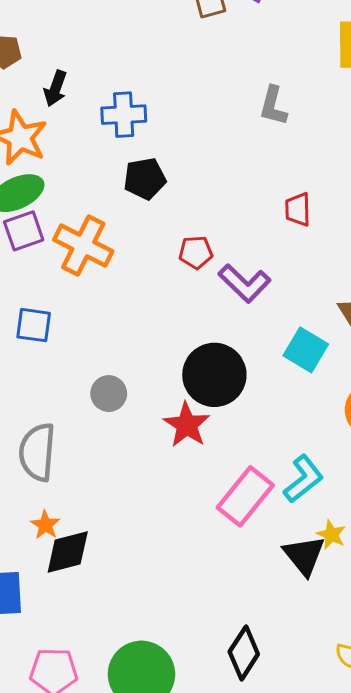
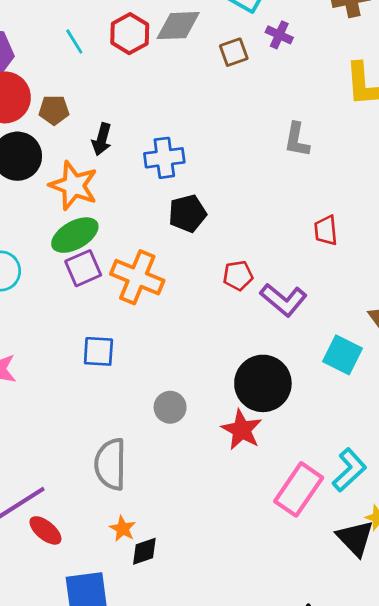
black diamond: (68, 552) -> (144, 551), size x0.7

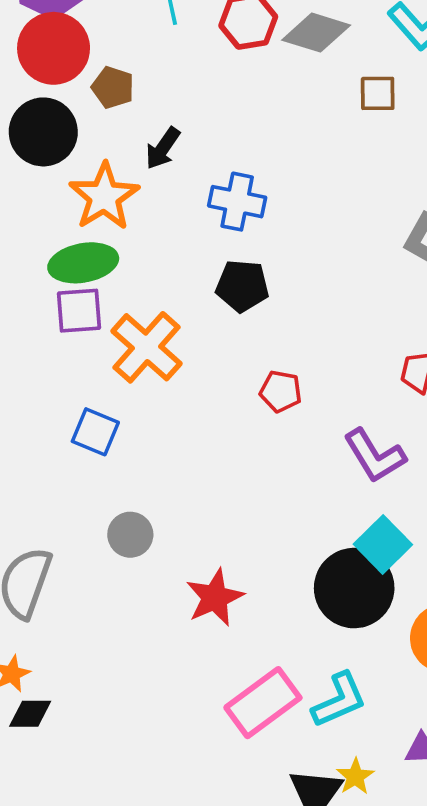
purple L-shape: (283, 300) -> (375, 456), moved
blue square: (98, 351) -> (95, 432), moved
black circle: (263, 383) -> (354, 588), moved

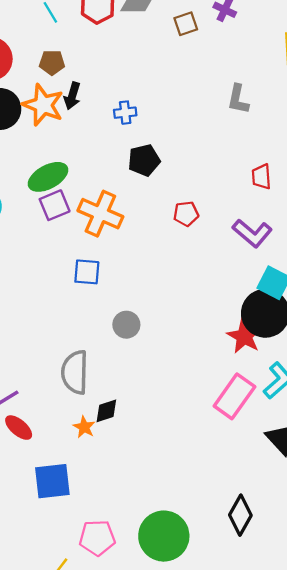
brown pentagon: (113, 87) -> (52, 63), moved
orange star: (104, 197) -> (43, 105), moved
blue cross: (237, 202) -> (125, 113), size x0.7
red star: (215, 597) -> (244, 336), moved
black diamond: (30, 714) -> (106, 411), moved

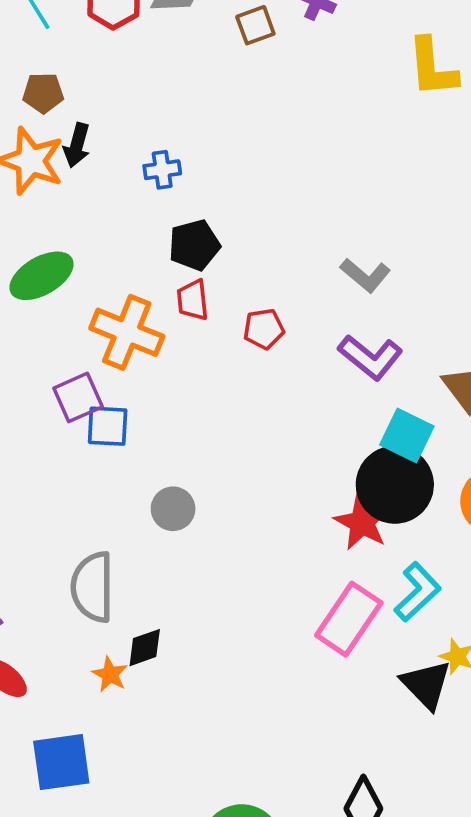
gray L-shape: (238, 99) -> (365, 275), moved, turned -60
red trapezoid: (261, 177) -> (193, 300), moved
purple square: (55, 205) -> (78, 397), moved

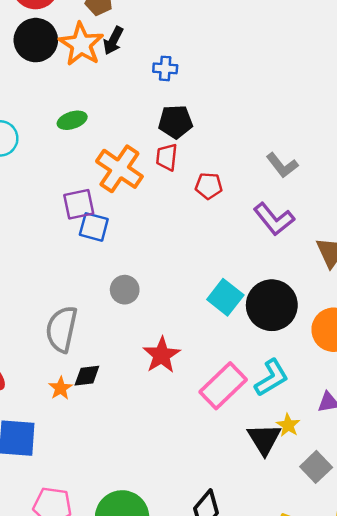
green ellipse: (42, 276) -> (72, 120), size x0.7
cyan square: (407, 436) -> (225, 297), moved
red star: (362, 523) -> (162, 355), moved

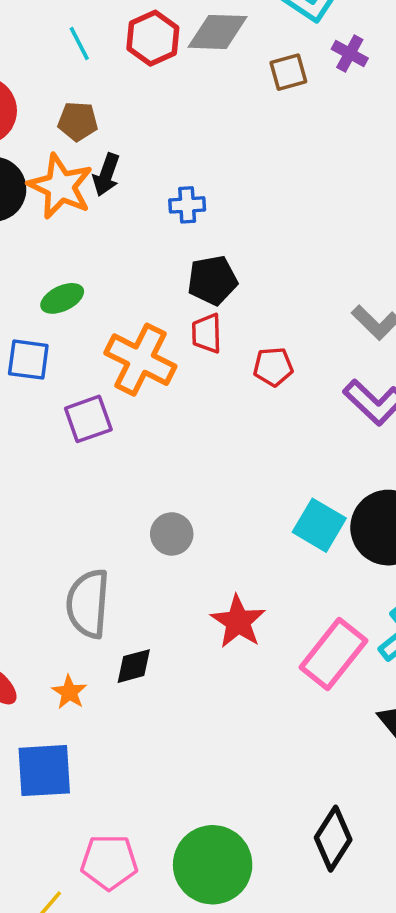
blue square: (94, 227) -> (28, 360), moved
orange star: (61, 388) -> (69, 692), moved

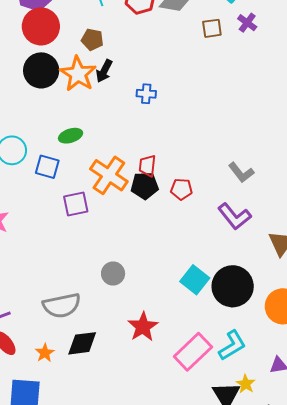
black pentagon: (212, 280) -> (145, 186), moved
gray semicircle: (88, 604) -> (62, 305), turned -114
black diamond: (134, 666) -> (82, 343), size x1.4

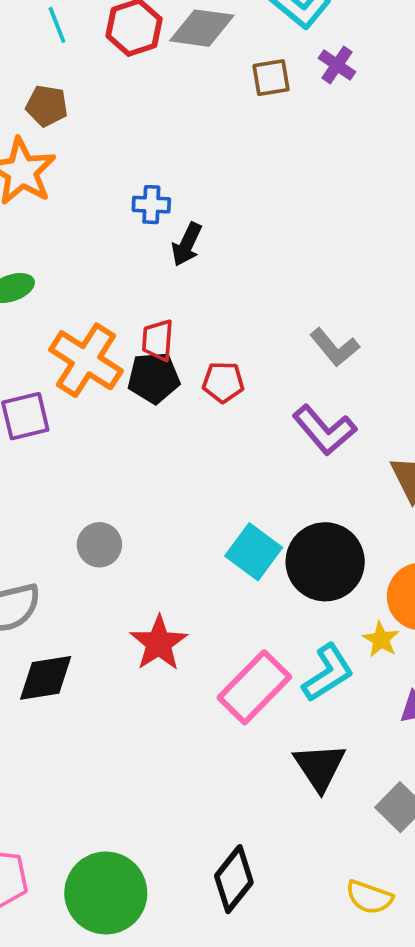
black arrow: (104, 71) -> (187, 244), moved
yellow star: (246, 384) -> (381, 639), moved

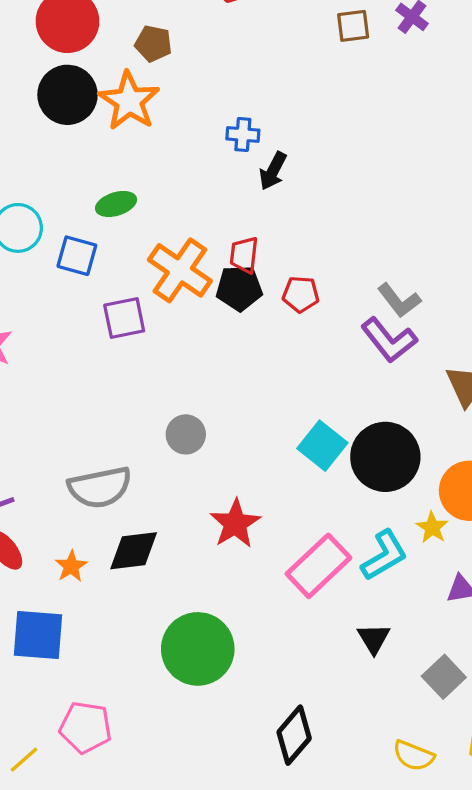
gray L-shape: (335, 347) -> (399, 300), moved
black triangle: (320, 767) -> (374, 639), size x0.7
green circle: (106, 893) -> (198, 649), moved

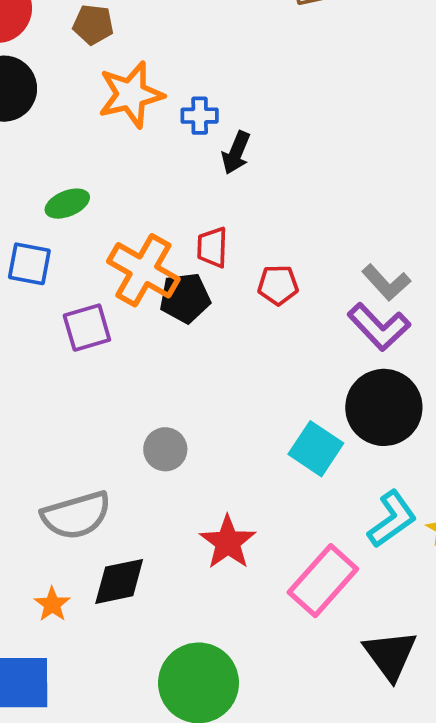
orange star: (129, 101) -> (131, 95), moved, turned 30
black pentagon: (239, 288) -> (185, 298), moved
black circle: (385, 457) -> (384, 407), moved
cyan L-shape: (384, 555) -> (392, 519), moved
black triangle: (374, 639) -> (390, 655), size x1.5

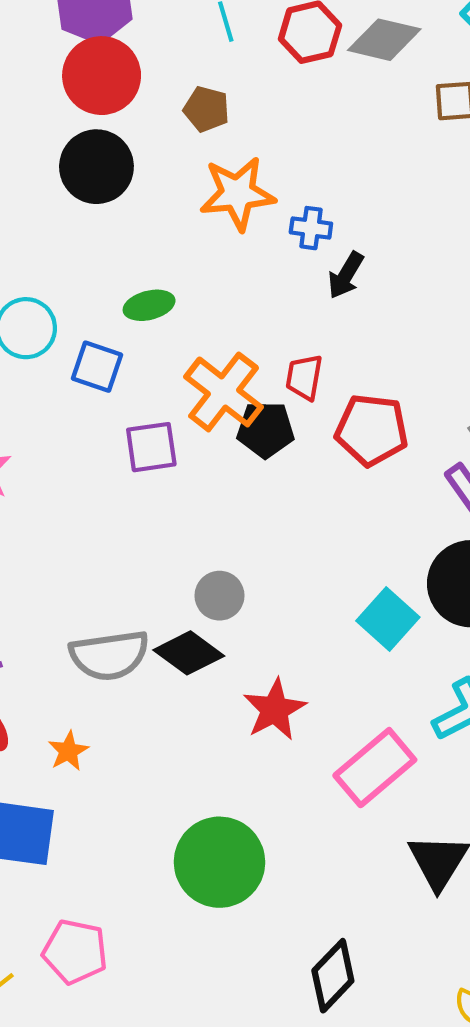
red pentagon: (278, 285) -> (372, 430), size x1.6
black diamond: (119, 581) -> (189, 653), moved, turned 40

